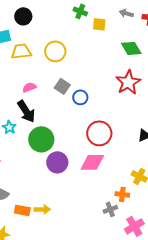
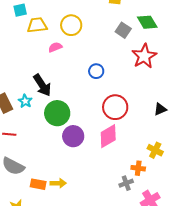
gray square: (62, 86) -> (123, 30), moved
pink semicircle: (29, 87) -> (55, 47), moved
pink diamond: (92, 162) -> (108, 136), turned -30

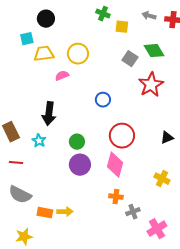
black arrow: (42, 85) -> (49, 114), turned 40
cyan star: (25, 101) -> (39, 141), moved
green circle: (57, 113) -> (77, 142), moved, size x0.6
pink diamond: (108, 136) -> (115, 165), turned -45
orange cross: (138, 168) -> (116, 197), moved

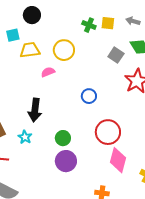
green cross: (103, 14) -> (89, 25), moved
gray arrow: (149, 16) -> (133, 21), moved
pink diamond: (115, 165) -> (118, 160), moved

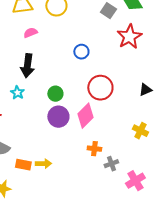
pink semicircle: (48, 72) -> (30, 33), moved
pink diamond: (118, 160) -> (85, 116), moved, turned 30

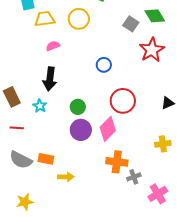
yellow cross: (140, 131) -> (163, 144), turned -35
orange cross: (94, 149) -> (117, 162), size x1.5
orange rectangle: (23, 165) -> (46, 159), moved

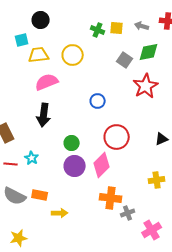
green diamond: (155, 16) -> (149, 52), turned -70
pink semicircle: (53, 46) -> (47, 82), size x1.6
cyan star: (40, 106) -> (32, 158), moved

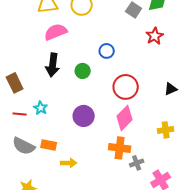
red star: (146, 86) -> (155, 36), size x0.7
green circle: (72, 143) -> (83, 71), moved
pink diamond: (102, 165) -> (125, 118), moved

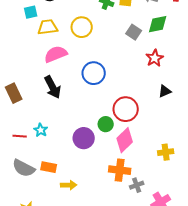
blue circle: (107, 51) -> (94, 73), moved, size x1.5
black arrow: (53, 65) -> (53, 87), turned -35
green circle: (83, 71) -> (106, 124), moved
brown rectangle: (15, 83) -> (14, 93), moved
black triangle: (171, 89) -> (165, 91), moved

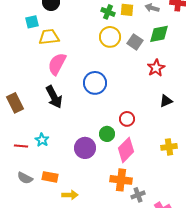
yellow circle: (82, 27) -> (110, 37), moved
pink semicircle: (56, 54) -> (57, 64), turned -40
red circle: (126, 109) -> (127, 119), size x0.6
yellow cross: (166, 152) -> (169, 147), moved
gray semicircle: (24, 168) -> (25, 178), size x0.7

